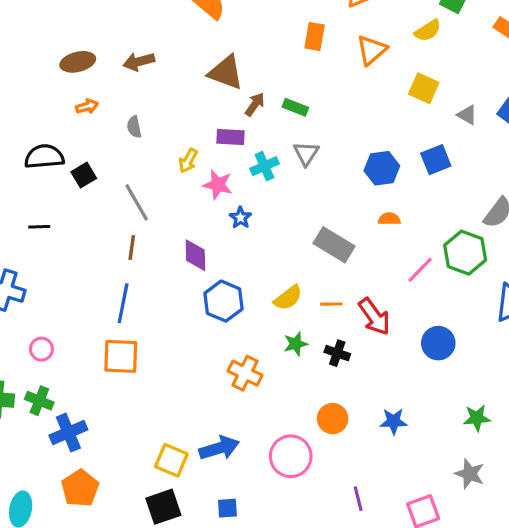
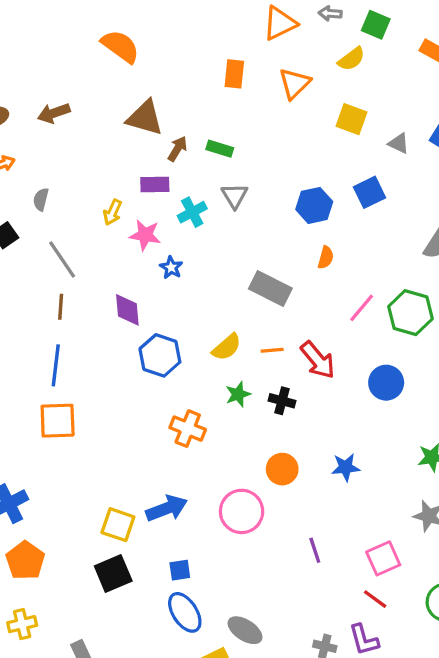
gray semicircle: (134, 127) -> (41, 199), moved, turned 30
orange semicircle: (389, 219) -> (326, 257), turned 110
green hexagon: (465, 253) -> (410, 313), moved

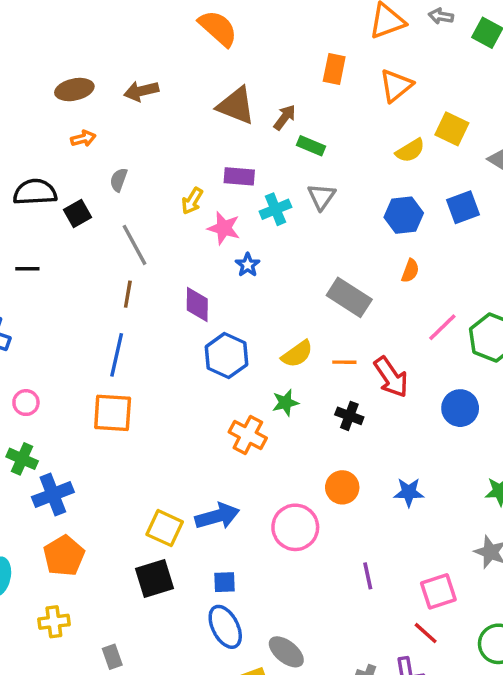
yellow semicircle: (351, 59) -> (410, 151), moved
brown arrow: (177, 149) -> (285, 117), moved
green star: (238, 394) -> (285, 403), moved

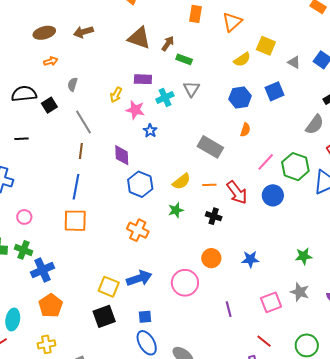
blue circle: (460, 408) -> (273, 195), moved
orange cross: (248, 435) -> (138, 230), moved
pink square: (438, 591) -> (271, 302), moved

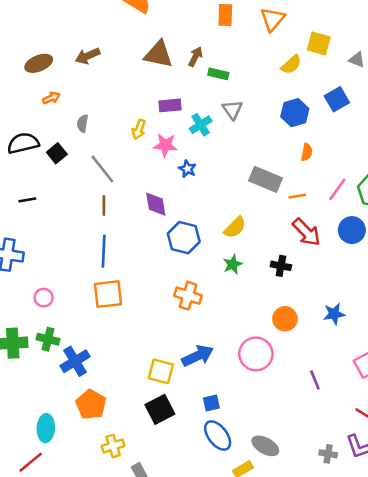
orange line: (209, 185) -> (297, 196), moved
yellow cross: (46, 344) -> (113, 446), moved

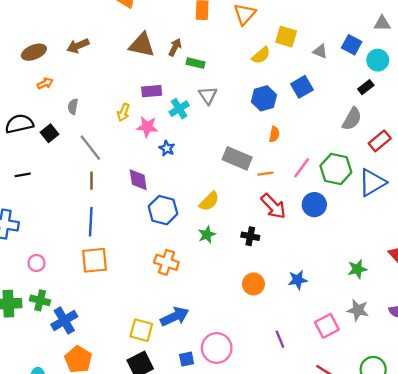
pink circle: (256, 354) -> (217, 348), moved

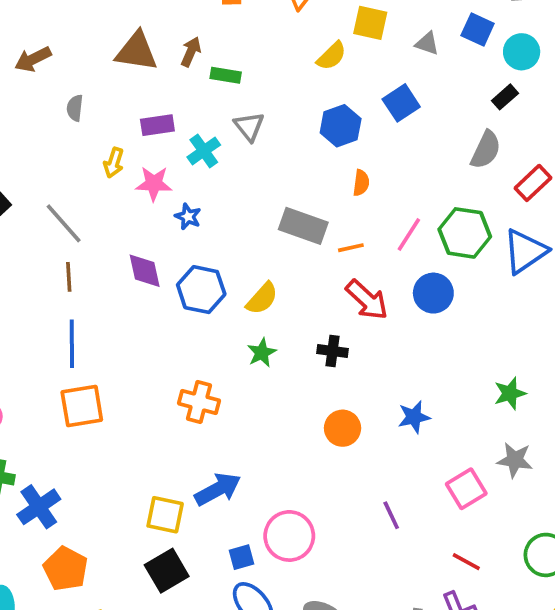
gray semicircle: (73, 107) -> (75, 108), moved
blue hexagon: (163, 210) -> (201, 290), moved

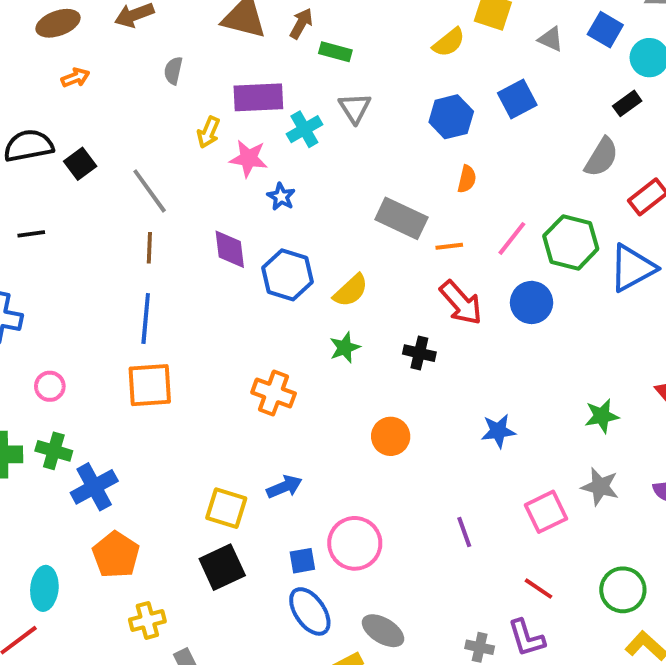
purple rectangle: (157, 125) -> (258, 97), size x1.4
orange circle: (343, 428) -> (391, 436), moved
blue arrow: (218, 489) -> (284, 487), size x0.7

